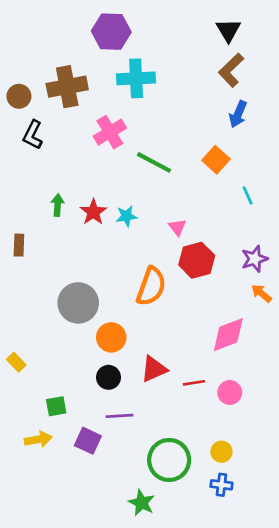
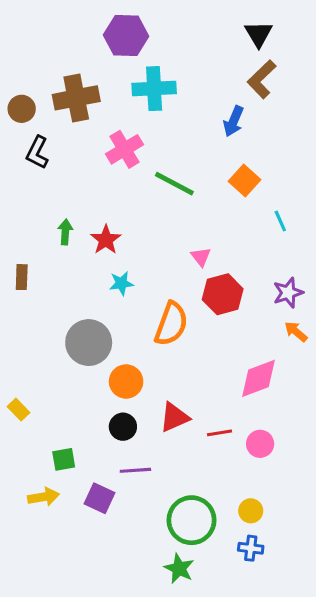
blue arrow: (238, 114) -> (234, 121), moved
cyan star: (126, 216) -> (121, 283), moved
green star: (142, 503) -> (179, 568), moved

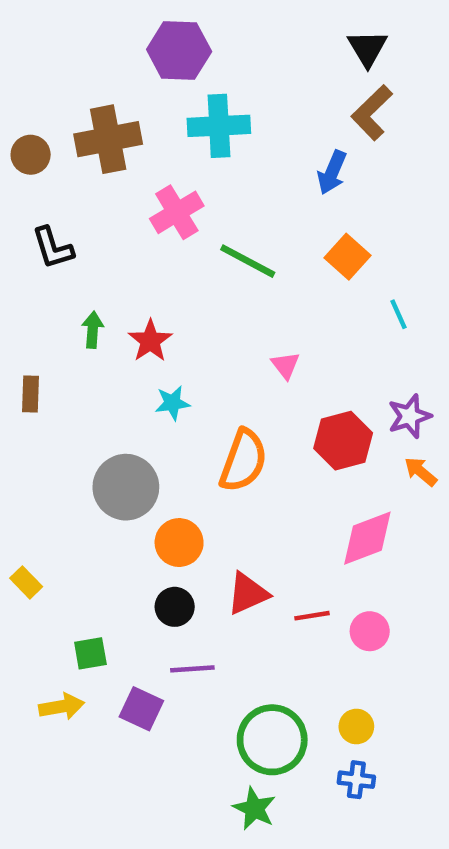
black L-shape: (37, 152) -> (53, 248), moved, turned -44
red hexagon: (223, 294) -> (343, 441), moved

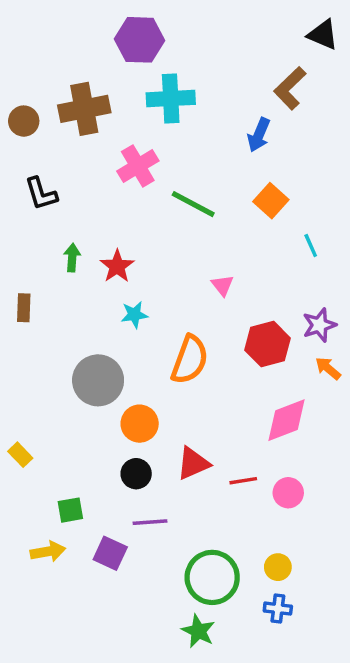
black triangle: (367, 48) -> (323, 35), moved, turned -36

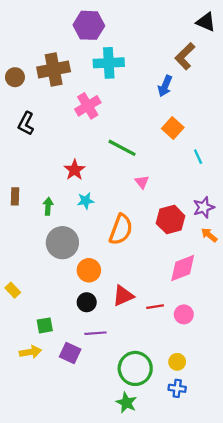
black L-shape: (41, 194) -> (26, 124), turned 45
green line: (193, 204) -> (122, 148), moved
green arrow: (72, 258) -> (48, 206), moved

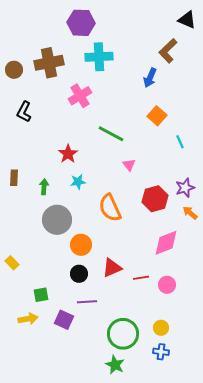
orange semicircle: (121, 229) -> (110, 208), turned 136

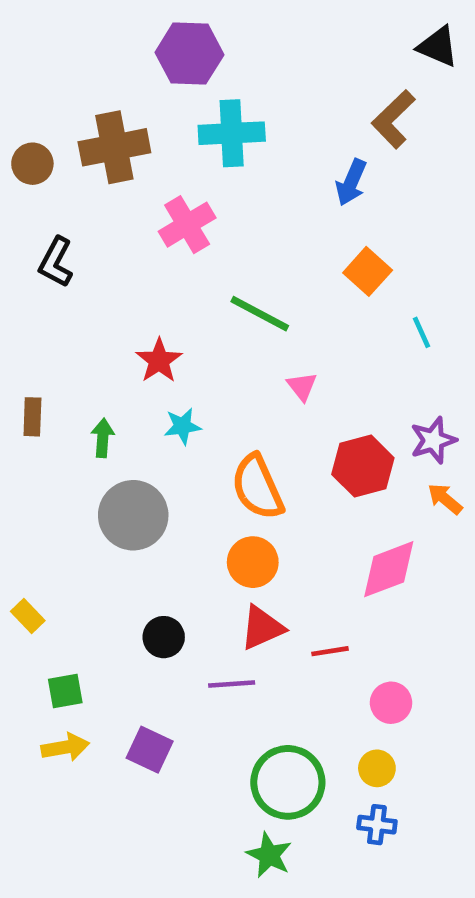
orange circle: (81, 245) -> (253, 562), moved
black circle: (79, 274) -> (164, 637), moved
pink circle: (167, 285) -> (391, 703), moved
green square: (41, 295) -> (65, 691), moved
purple line: (87, 302) -> (232, 684), moved

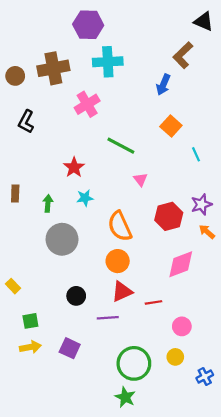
blue cross: (377, 825) -> (205, 377), moved, turned -35

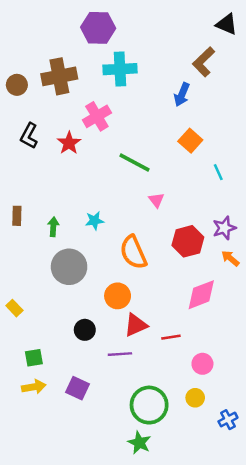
red star: (74, 167) -> (69, 143), moved
orange circle: (118, 261) -> (118, 296), moved
yellow rectangle: (13, 286) -> (14, 308), moved

